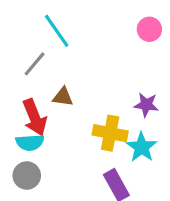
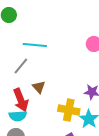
cyan line: (57, 31) -> (35, 45), turned -50
brown triangle: (63, 97) -> (39, 87), turned 40

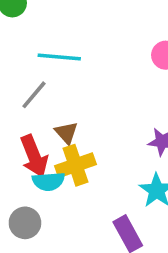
yellow cross: (69, 110) -> (75, 165), moved, turned -30
cyan semicircle: (18, 116) -> (48, 181), moved

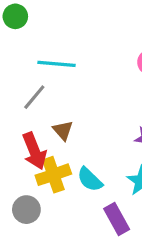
yellow cross: (75, 165) -> (53, 175), moved
cyan semicircle: (48, 181) -> (90, 179), moved, turned 48

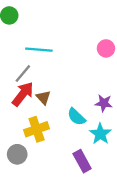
red arrow: (34, 151) -> (23, 94), moved, turned -120
cyan semicircle: (90, 179) -> (76, 117), moved

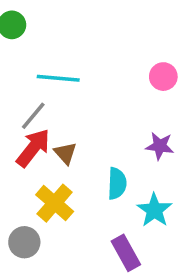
purple star: (104, 103) -> (160, 146), moved
cyan semicircle: (76, 117) -> (117, 183), turned -132
yellow cross: (37, 129) -> (55, 203), turned -30

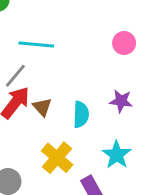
cyan semicircle: (117, 183) -> (81, 114), moved
yellow cross: (55, 203) -> (57, 158), moved

